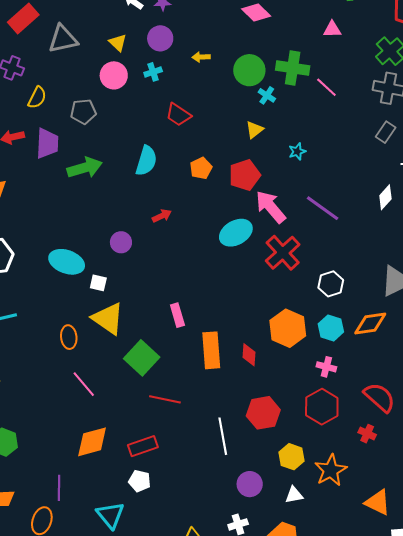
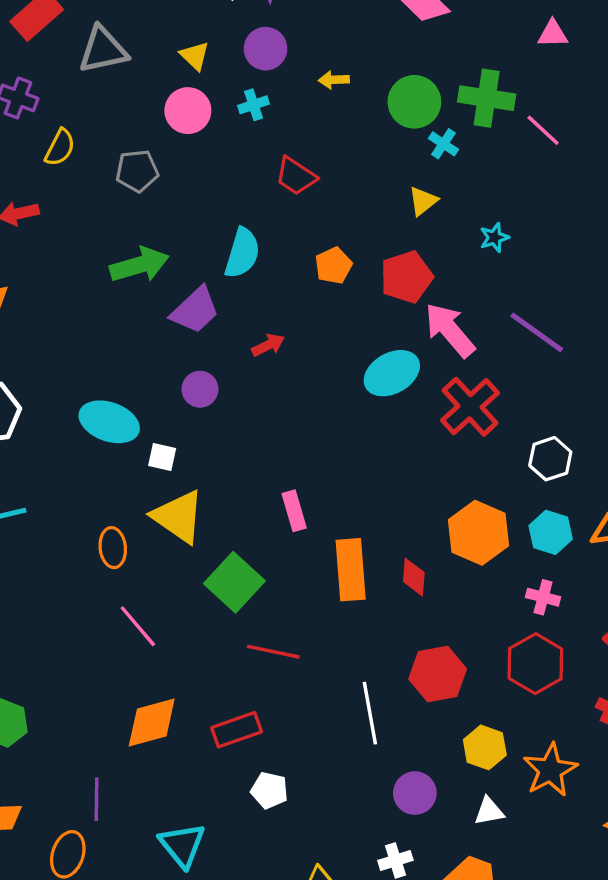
purple trapezoid: (47, 143) -> (195, 310), moved, turned 44
white pentagon: (140, 481) -> (269, 790), moved

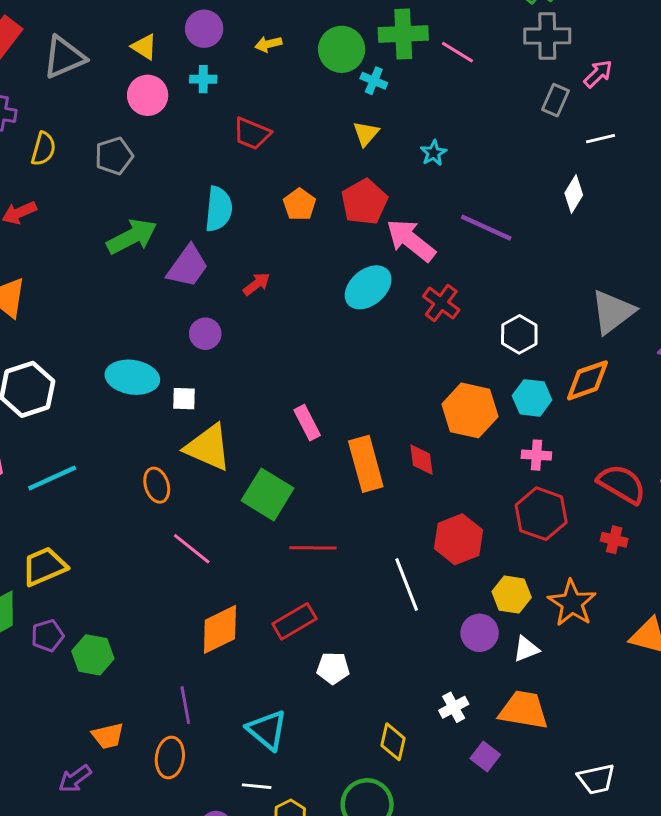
cyan cross: (254, 105) -> (203, 79), turned 30
red cross: (470, 407) -> (441, 303), size x0.7
purple circle: (415, 793) -> (480, 633), moved

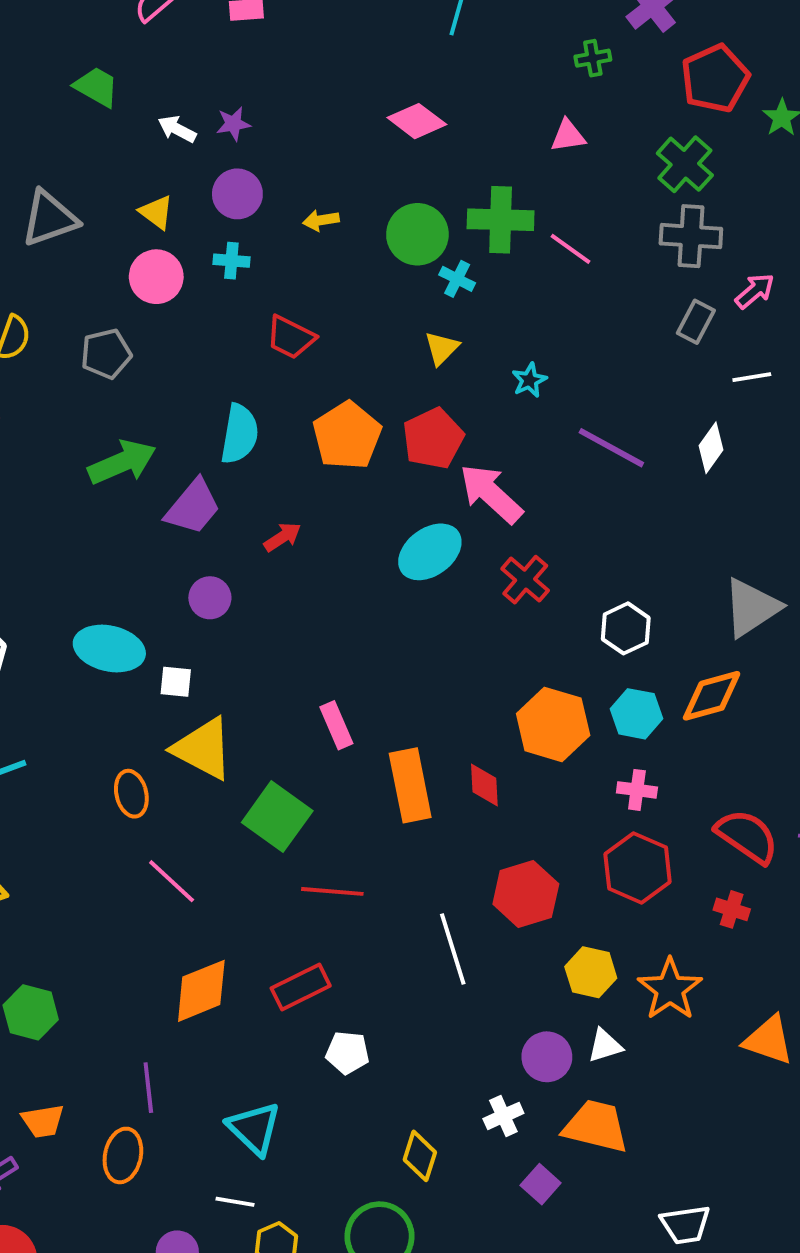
orange pentagon: (300, 204) -> (347, 436), size x1.6
purple line: (486, 228) -> (611, 448), moved
purple circle: (480, 633) -> (547, 1057), moved

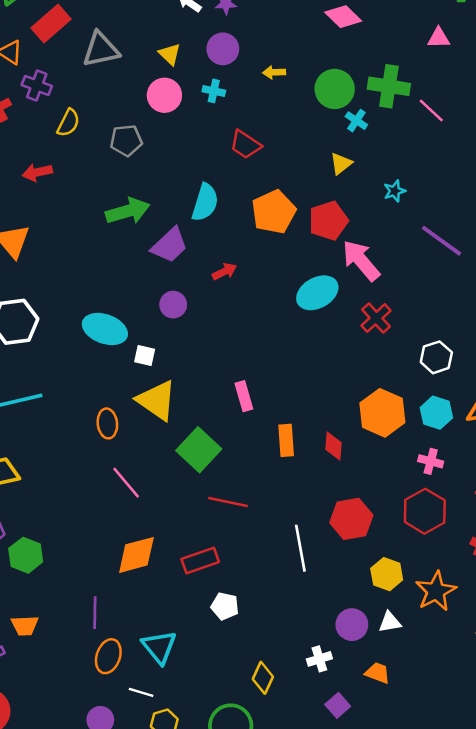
orange rectangle: (410, 785) -> (286, 440), size x0.7
orange trapezoid: (596, 1126) -> (378, 673), size x0.6
orange ellipse: (123, 1155) -> (108, 656), moved

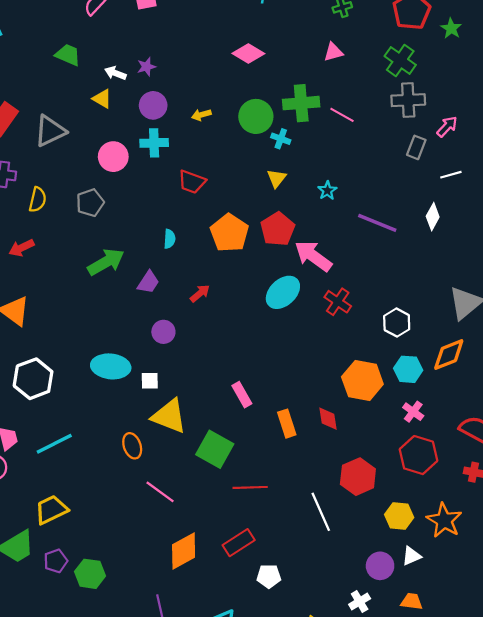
yellow triangle: (170, 54) -> (102, 99), moved
cyan cross: (214, 91) -> (154, 143), size x1.4
cyan semicircle: (205, 202) -> (170, 239), size x0.6
purple trapezoid: (170, 245) -> (148, 282), size x0.7
pink cross: (431, 461) -> (413, 412), turned 35

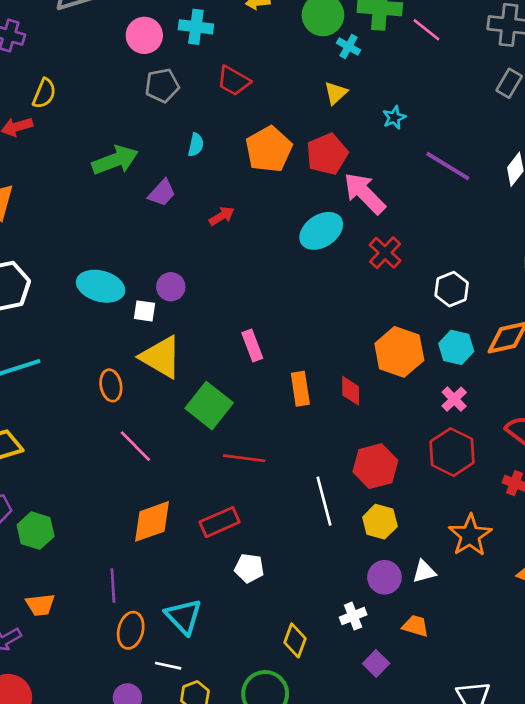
yellow semicircle: (38, 200) -> (44, 93), moved
gray pentagon: (90, 203) -> (162, 86), moved
purple circle: (163, 332) -> (171, 287), moved
yellow hexagon: (399, 516) -> (380, 522), moved

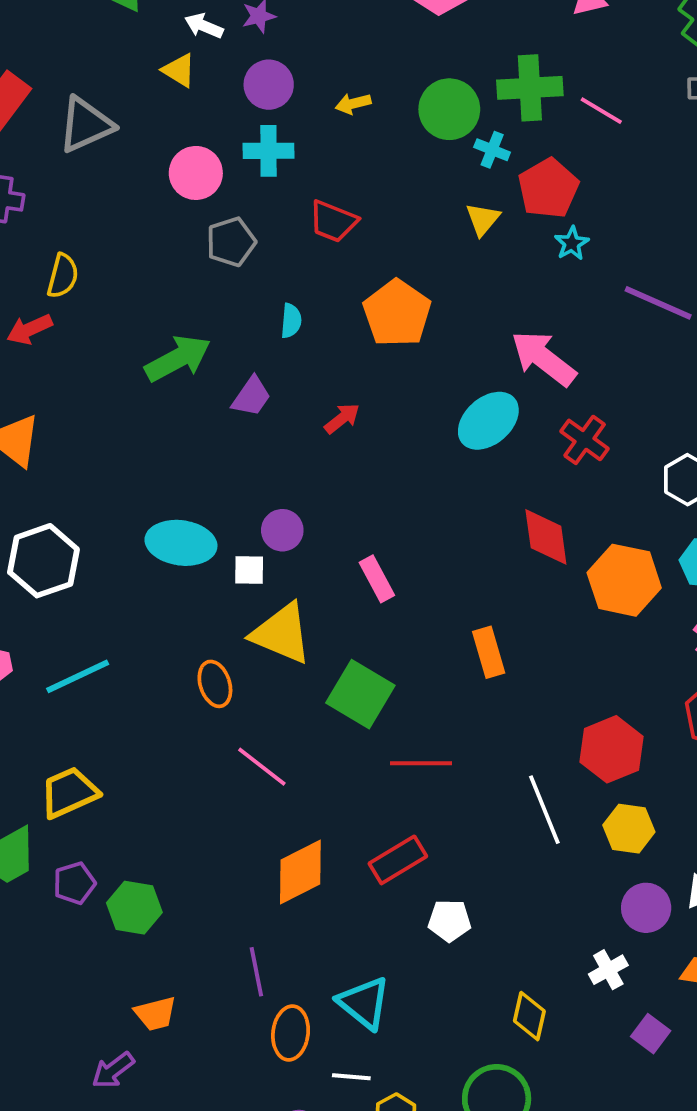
red pentagon: (327, 154) -> (548, 188), moved
pink rectangle: (252, 346) -> (377, 579), moved
red diamond: (351, 391) -> (546, 537), moved, size x1.4

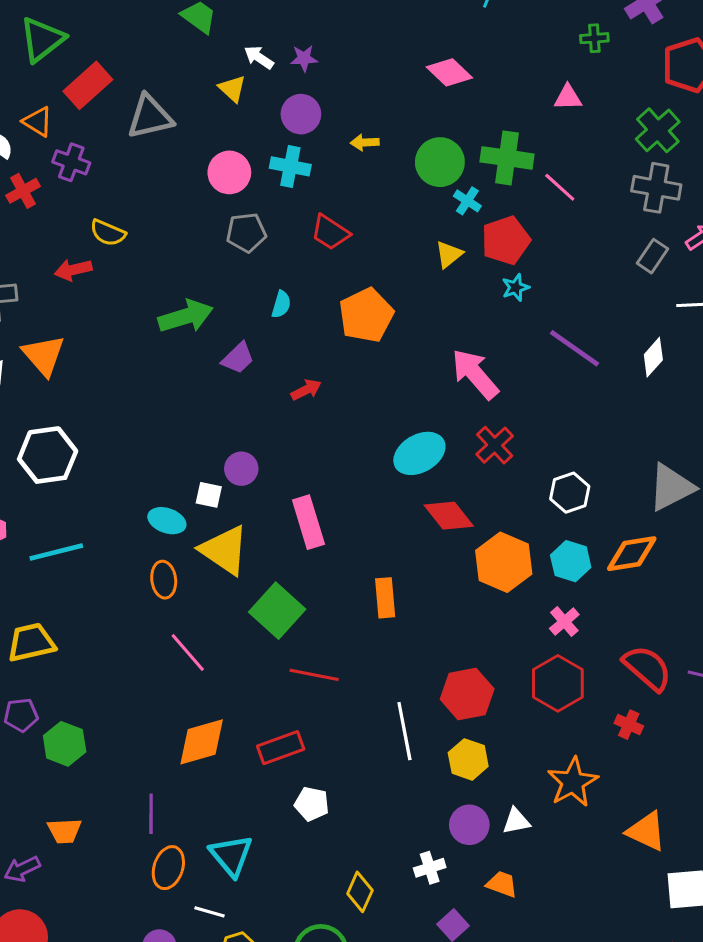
yellow semicircle: (63, 276) -> (108, 233), turned 87
cyan ellipse: (488, 421) -> (419, 453), moved
red diamond: (546, 537) -> (449, 516), turned -42
cyan ellipse: (181, 543) -> (167, 521), moved, size x0.7
pink rectangle: (377, 579) -> (308, 522), size x1.4

